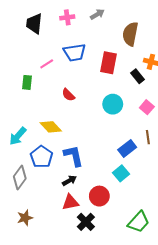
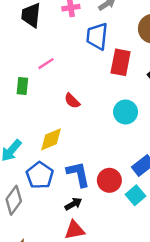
blue trapezoid: (75, 52) -> (97, 36), moved, turned 105
yellow diamond: (51, 127) -> (51, 139), turned -70
red circle: (99, 196) -> (109, 180), moved

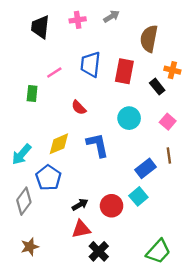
blue trapezoid: (97, 36) -> (91, 64), moved
blue L-shape: (78, 174) -> (98, 145), moved
red circle: (109, 180) -> (112, 206), moved

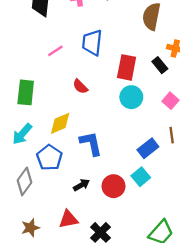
red rectangle: (124, 71) -> (127, 67), moved
green rectangle: (32, 94) -> (26, 92), moved, size x1.5
blue L-shape: (98, 145) -> (91, 143), moved
red triangle: (81, 229) -> (68, 219), moved

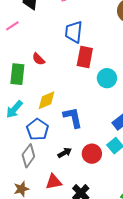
pink line: (55, 51) -> (12, 26), moved
red rectangle: (127, 67) -> (85, 57), moved
red semicircle: (80, 86) -> (39, 59), moved
gray diamond: (25, 181) -> (28, 156), moved

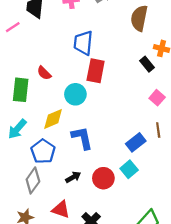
pink line: (12, 26) -> (13, 27), moved
cyan circle: (107, 78) -> (75, 94), moved
red triangle: (54, 182) -> (61, 210), turned 30

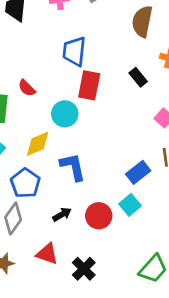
black rectangle: (147, 64) -> (138, 77), moved

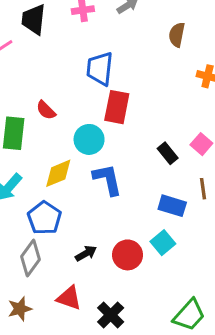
brown semicircle: (142, 21) -> (177, 35), size x0.7
black rectangle: (138, 77) -> (168, 153), moved
blue L-shape: (73, 167) -> (108, 179), moved
blue rectangle: (138, 172) -> (172, 206), turned 55

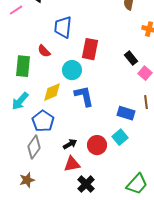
blue trapezoid: (100, 69) -> (63, 27), moved
black rectangle: (168, 153) -> (131, 58), moved
red triangle: (69, 298) -> (72, 164), moved, turned -30

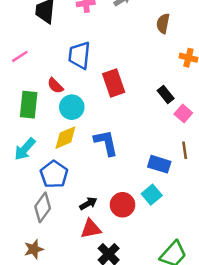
pink line: (16, 10) -> (20, 56), moved
red rectangle: (90, 49) -> (114, 83), turned -30
cyan circle: (72, 70) -> (72, 107), moved

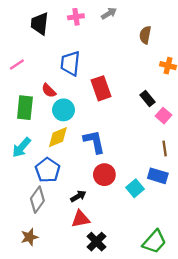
blue rectangle: (159, 164) -> (158, 176), moved
red circle: (122, 205) -> (104, 175), moved

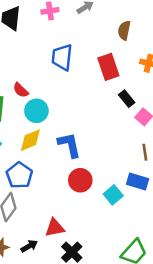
blue trapezoid: (70, 63) -> (62, 57), moved
red rectangle: (101, 88) -> (108, 67), moved
black arrow: (78, 196) -> (29, 246), moved

